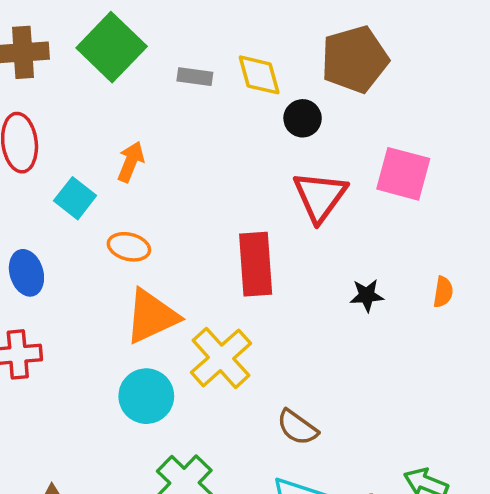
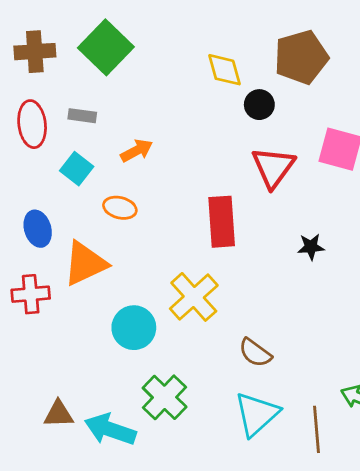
gray rectangle: (195, 77) -> (82, 116), moved
orange arrow: (131, 162) -> (137, 151), moved, turned 40
orange triangle: (151, 316) -> (85, 264), moved

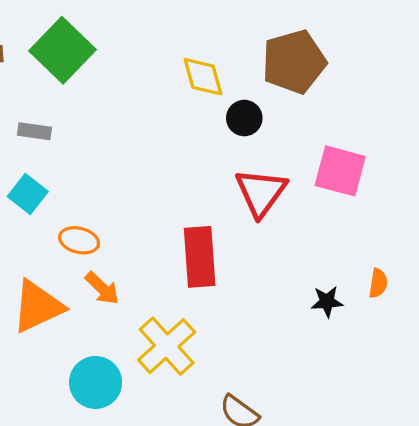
orange arrow: (137, 151) -> (102, 288), moved, turned 72
black star: (311, 247) -> (327, 301), moved

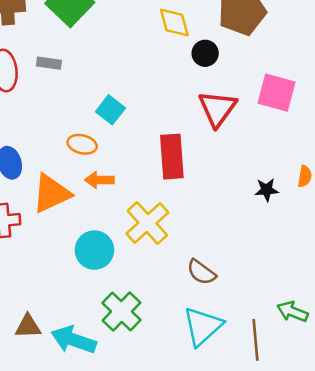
cyan square: (28, 194) -> (110, 110), moved
orange arrow: (102, 288) -> (99, 180), turned 136

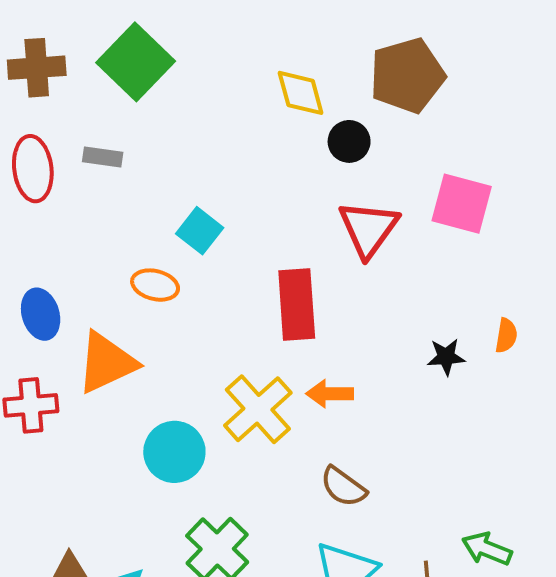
orange arrow: (99, 180) -> (330, 394), moved

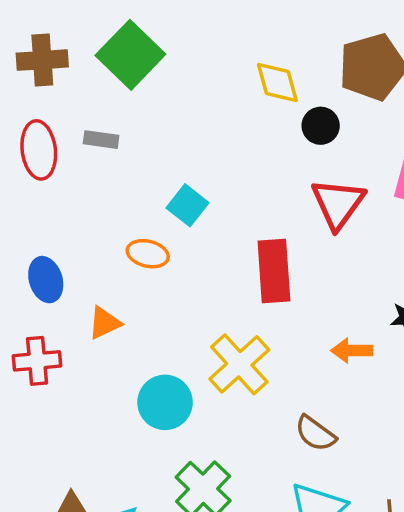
orange triangle: (107, 363) -> (105, 323), size x0.6
orange arrow: (330, 394) -> (352, 351), moved

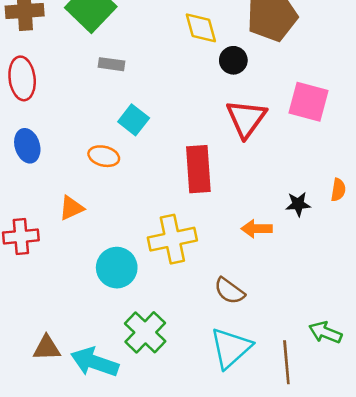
gray rectangle: (101, 140) -> (112, 64), moved
blue ellipse: (46, 280) -> (27, 146), moved
yellow cross: (239, 364) -> (172, 239), turned 30

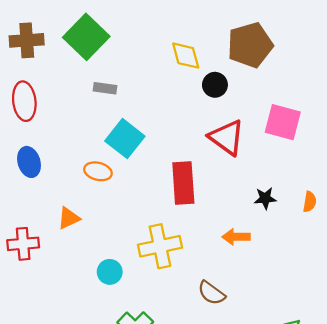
red triangle: (246, 119) -> (227, 137), turned -30
cyan square: (134, 120) -> (125, 139), size x1.4
black star: (298, 204) -> (265, 198), moved
cyan circle: (117, 268) -> (110, 272), size x0.7

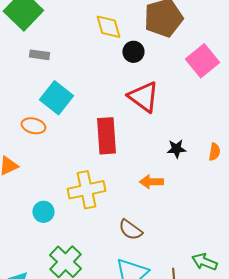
pink square: (283, 122) -> (202, 61), moved, turned 36

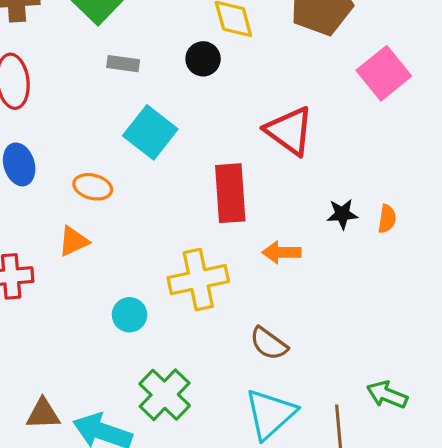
black circle: (133, 52) -> (203, 59), moved
orange ellipse: (33, 126) -> (93, 187), moved
orange semicircle: (214, 152) -> (387, 219), moved
orange arrow: (151, 182) -> (281, 252), moved

